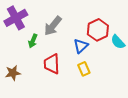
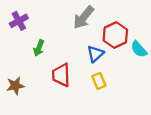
purple cross: (16, 18) -> (19, 21), size x0.7
gray arrow: (53, 26) -> (84, 17), moved

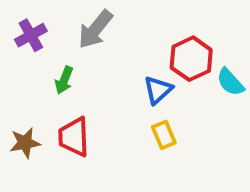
gray arrow: (84, 17) -> (95, 29), moved
red trapezoid: (61, 75) -> (74, 137), moved

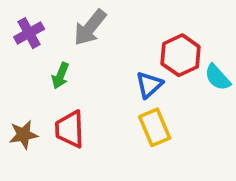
yellow rectangle: (164, 135) -> (155, 127), size x1.4

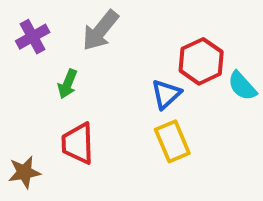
brown star: (23, 135) -> (24, 172), moved

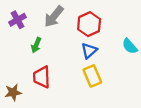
red hexagon: (201, 61) -> (89, 24), moved

